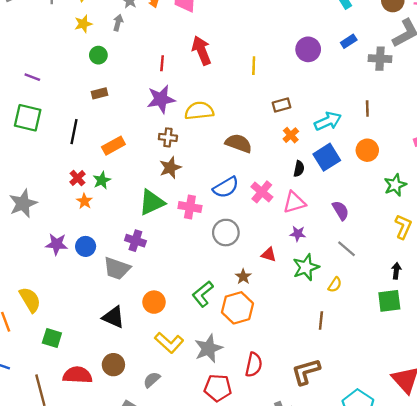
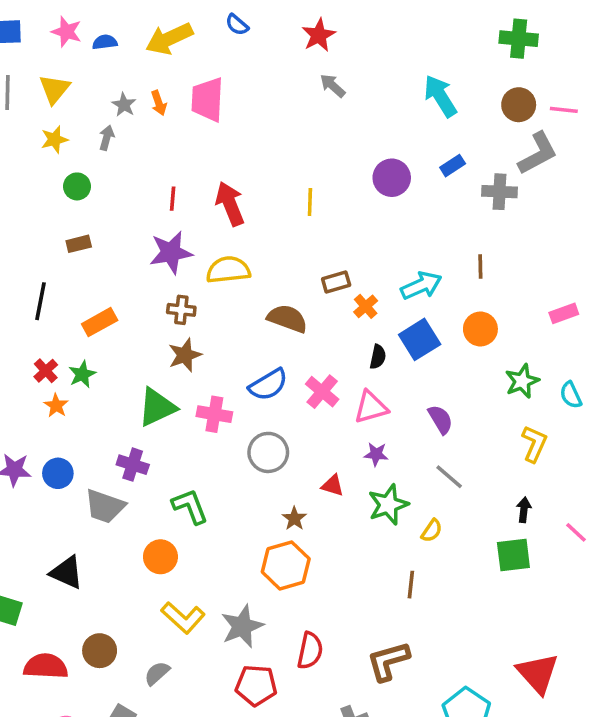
red arrow: (202, 51) -> (230, 204), moved
brown rectangle: (282, 105) -> (336, 282), moved
green L-shape: (203, 294) -> (190, 506), moved, turned 108
black triangle: (113, 317) -> (67, 572), moved

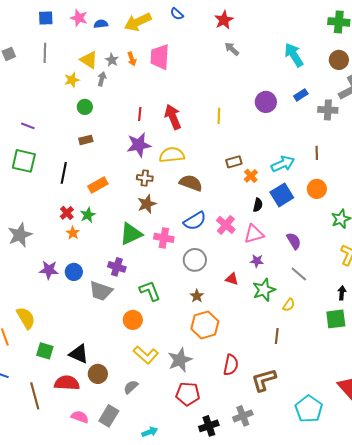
yellow triangle: (54, 89) -> (89, 60), moved, turned -36
brown semicircle: (287, 319) -> (191, 183), moved
brown star: (294, 519) -> (197, 296), moved
black triangle: (67, 572) -> (79, 354), moved
red semicircle: (310, 651) -> (231, 365), moved

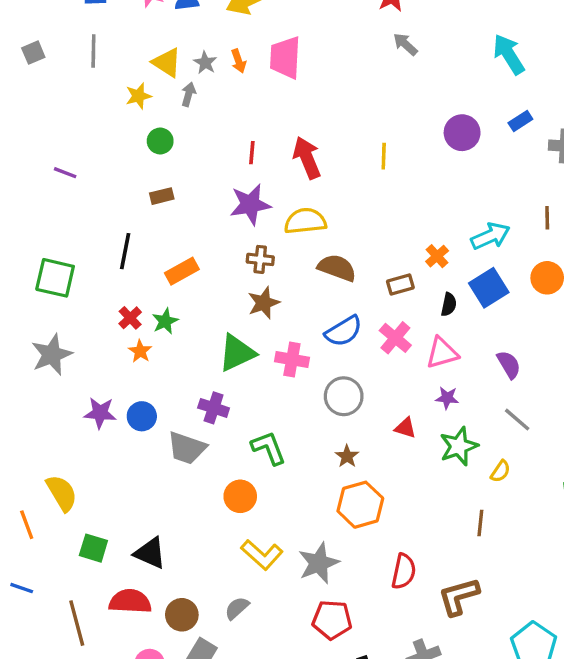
green square: (24, 161) -> (55, 278), moved
brown rectangle: (234, 162) -> (400, 284), moved
brown circle: (98, 374) -> (182, 615), moved

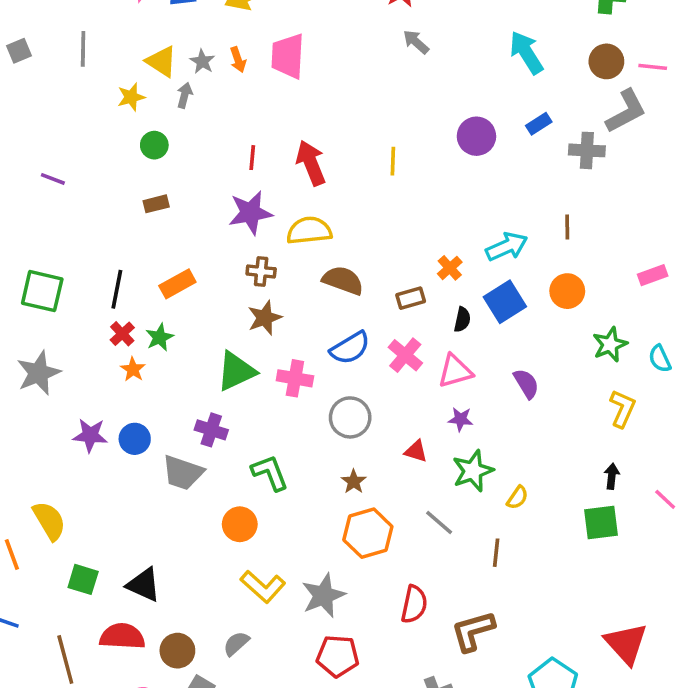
black line: (125, 251) -> (117, 289), moved
gray line: (517, 420) -> (439, 522), moved

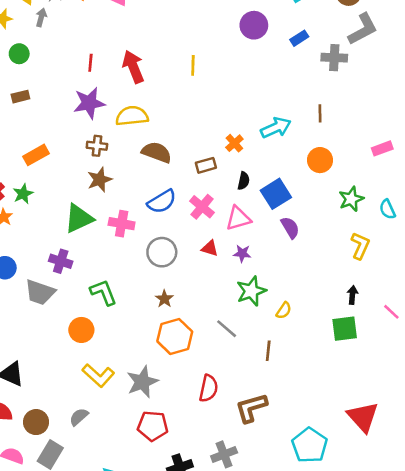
purple circle: (476, 136) -> (254, 25), moved
blue square: (505, 302) -> (276, 194), moved
red triangle: (416, 451) -> (210, 248), moved

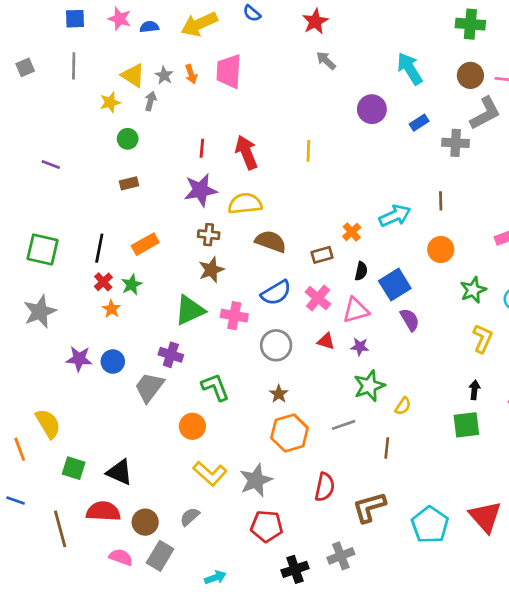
gray trapezoid: (40, 292) -> (149, 387), turned 108
gray line: (227, 329) -> (344, 425), turned -60
cyan pentagon: (310, 445) -> (430, 525), moved

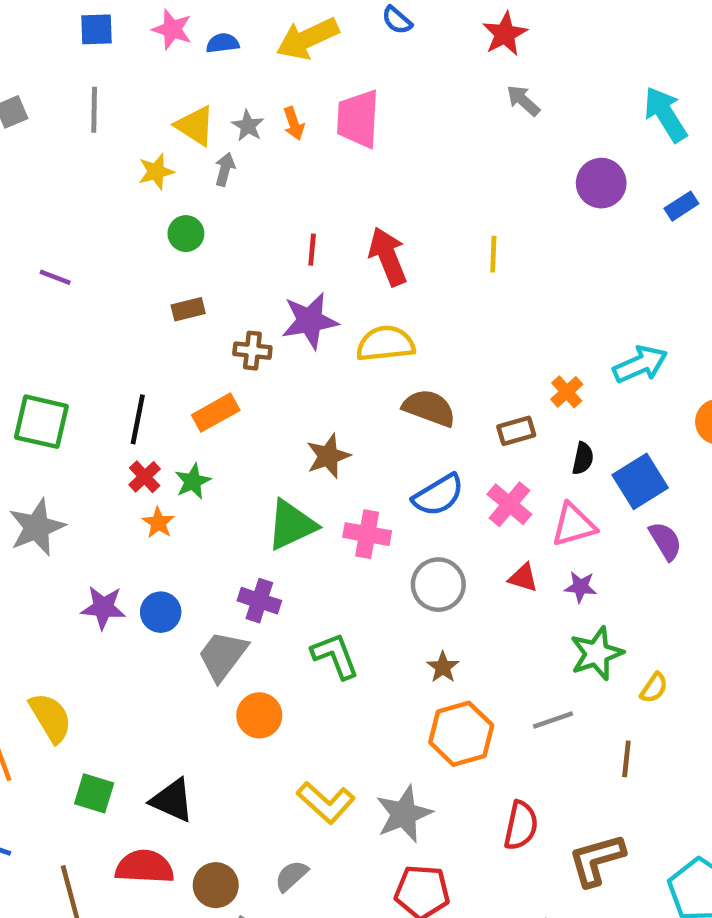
brown cross: (209, 235) -> (252, 351), moved
orange circle: (192, 426) -> (259, 715), moved

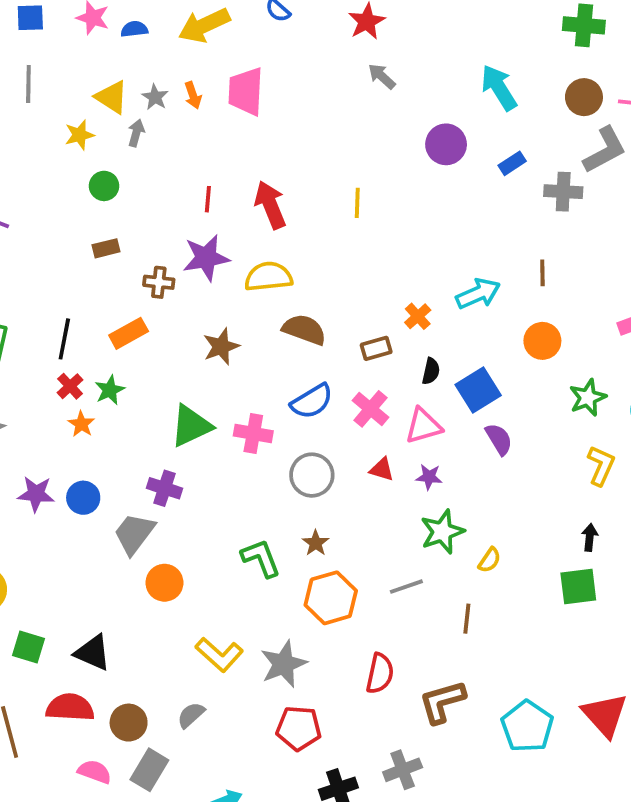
brown star: (328, 456) -> (221, 347), moved
green L-shape: (335, 656) -> (261, 558), moved

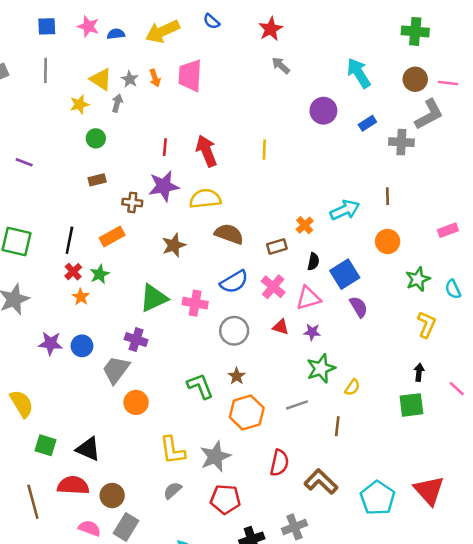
yellow L-shape: (219, 655) -> (173, 450), turned 40
brown L-shape: (442, 702) -> (321, 482), turned 60
gray semicircle: (191, 715) -> (173, 490), moved

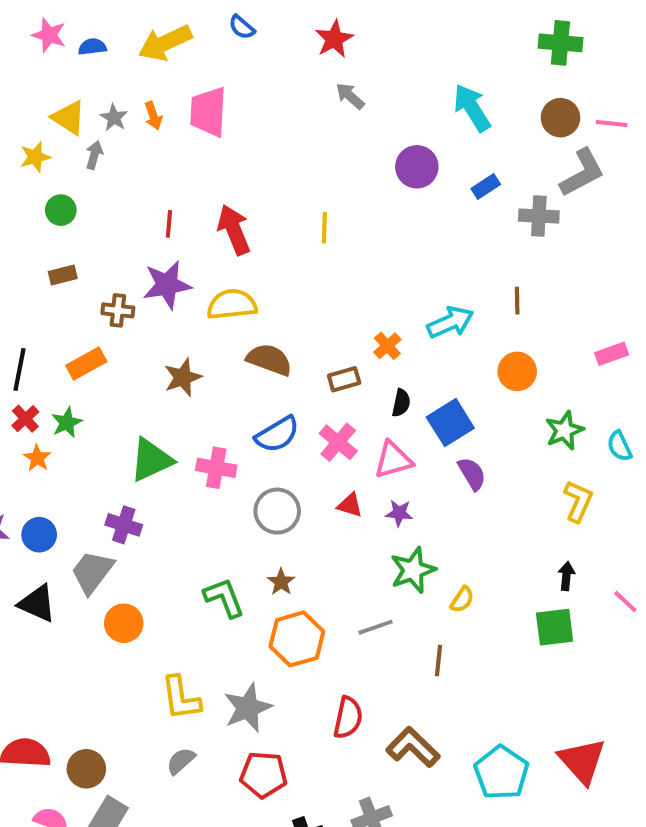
black triangle: (88, 449) -> (37, 604), moved

